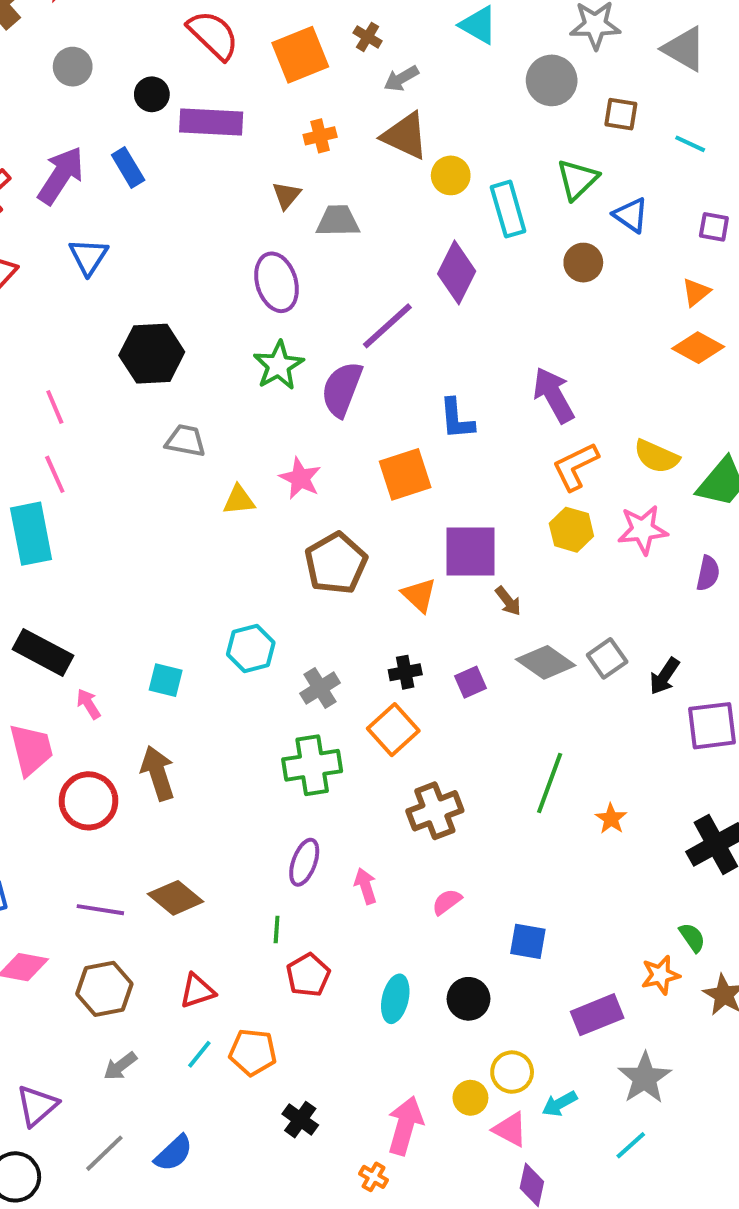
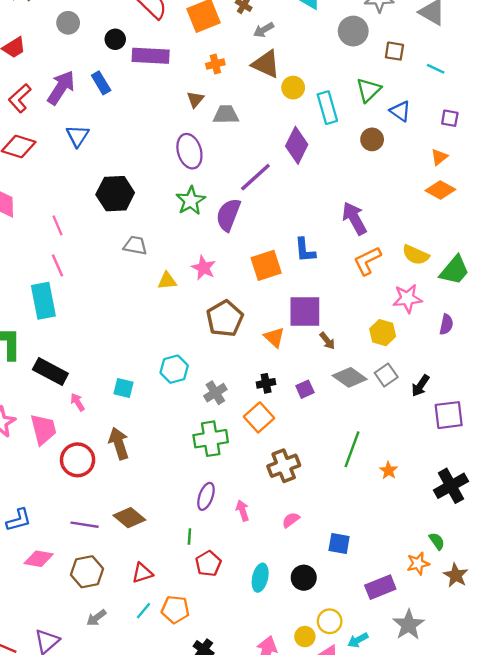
blue L-shape: (457, 419) -> (305, 250), moved
yellow hexagon: (571, 530) -> (383, 333), moved

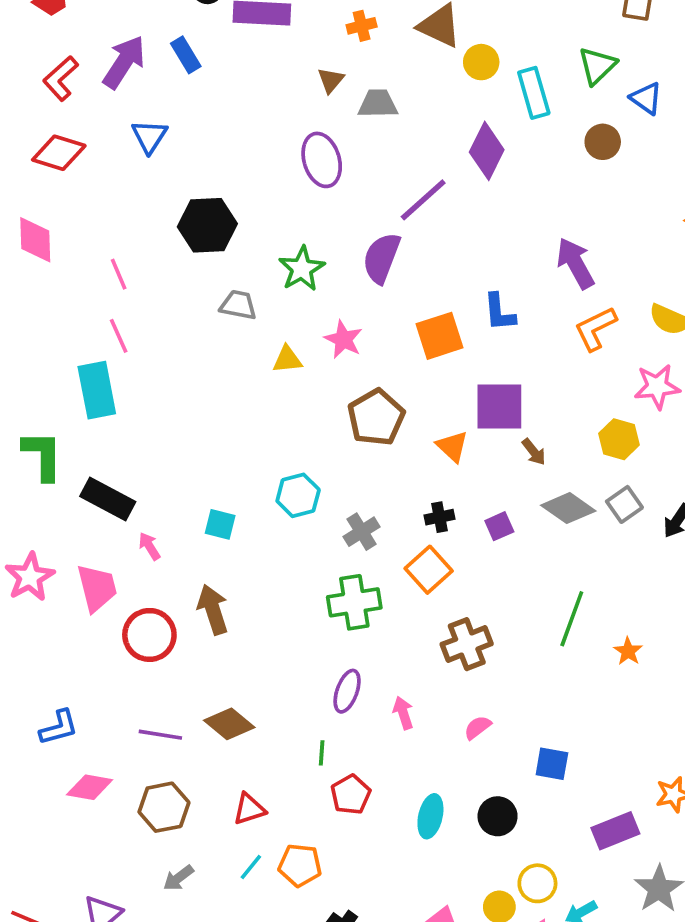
green star: (191, 201) -> (302, 269), moved

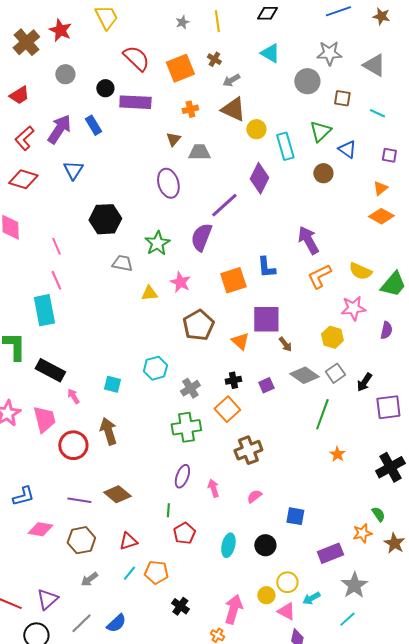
green line: (572, 619) -> (322, 414), moved

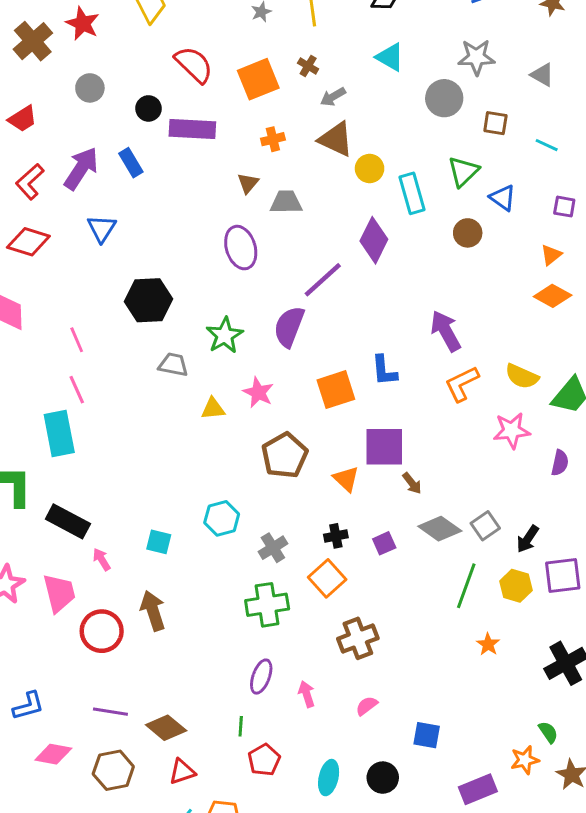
gray triangle: (374, 65) -> (542, 75), size x0.7
yellow hexagon: (332, 337) -> (516, 586), moved
brown diamond: (117, 494) -> (166, 728), moved

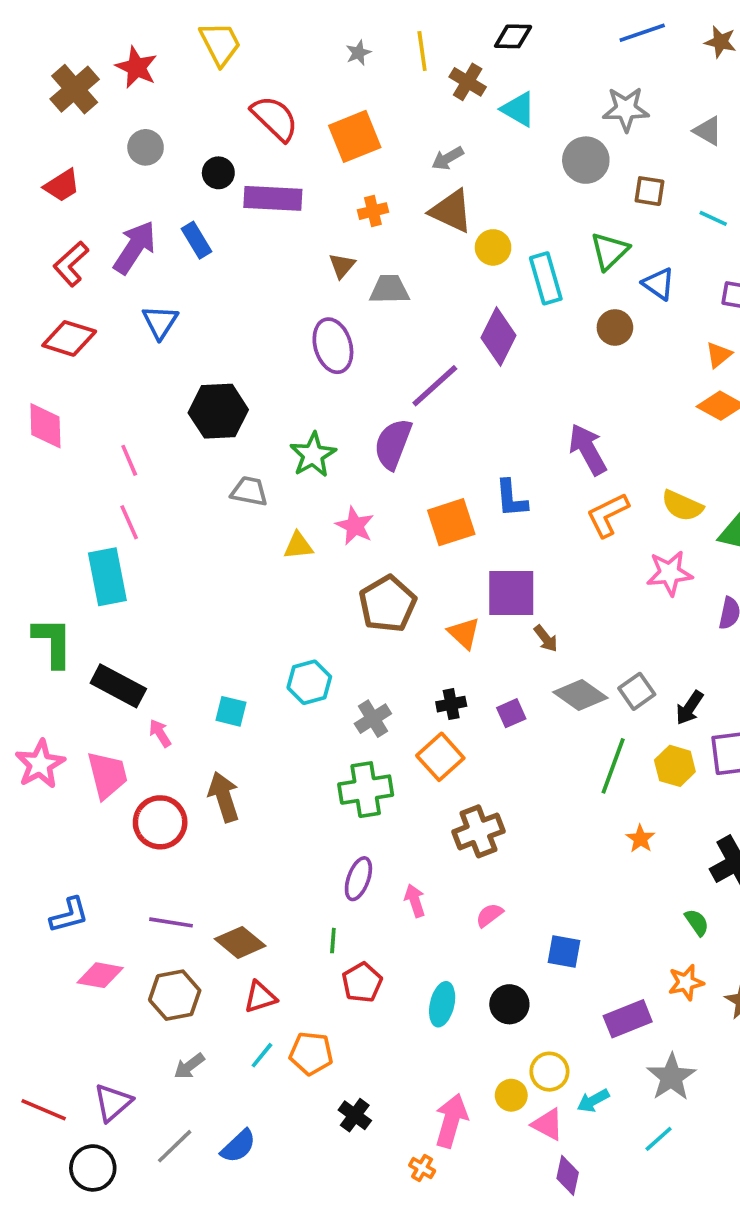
brown cross: (308, 66) -> (468, 82), moved, size x1.4
green semicircle: (548, 732) -> (697, 922), moved

